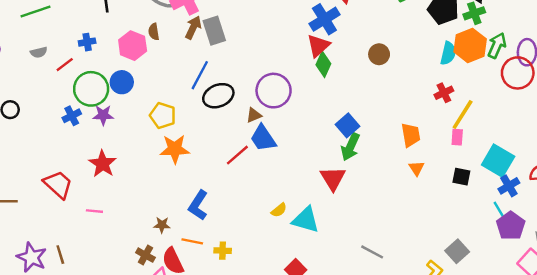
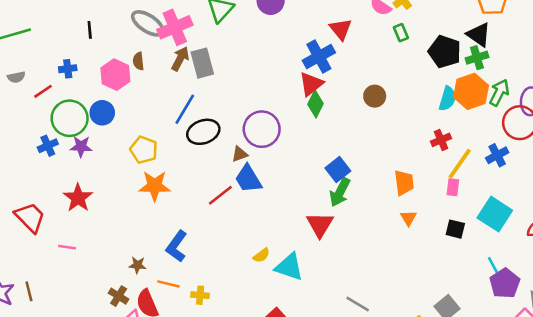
blue cross: (509, 186) -> (497, 155), moved

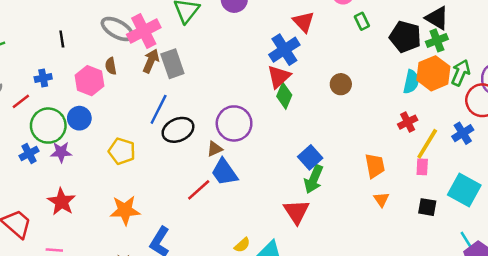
orange star: (155, 186) -> (125, 210), moved

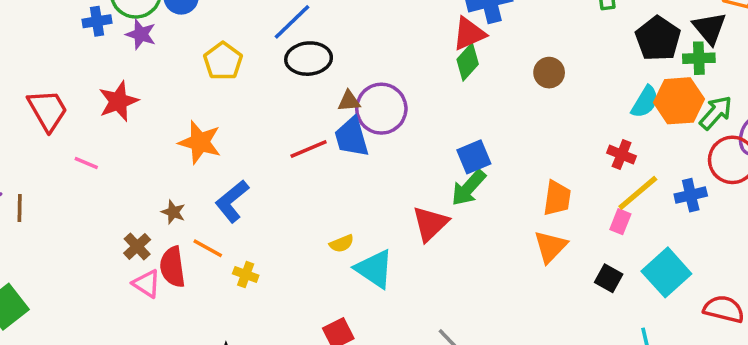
red cross: (408, 122) -> (622, 155), turned 30
purple circle: (234, 123) -> (381, 109), moved
orange triangle: (381, 199) -> (550, 247), size x1.5

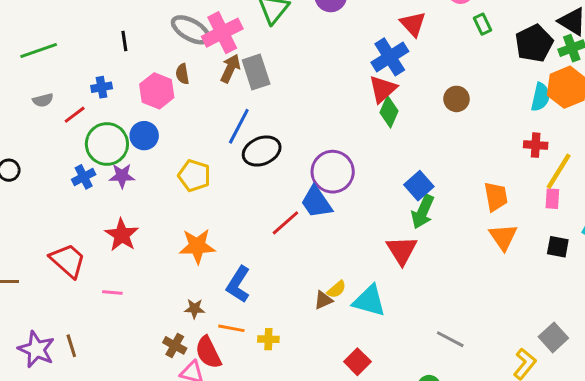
black pentagon: (658, 39) -> (534, 43), turned 30
brown triangle: (349, 101) -> (323, 300), moved

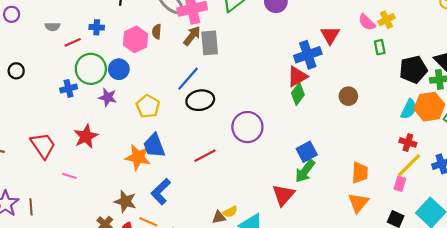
red cross: (536, 145) -> (408, 142), moved
purple star: (122, 176) -> (108, 97), moved
blue trapezoid: (316, 202) -> (154, 146), moved
brown star: (194, 309) -> (125, 201), size x1.5

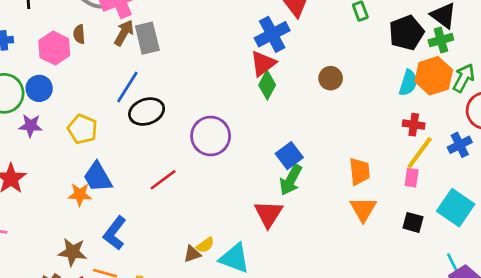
orange star: (138, 157) -> (80, 195), size x0.7

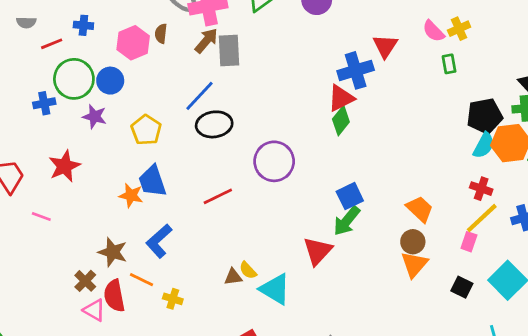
black pentagon: (407, 33) -> (485, 116), moved
brown circle: (331, 78) -> (413, 242), moved
orange trapezoid: (360, 171) -> (420, 209), moved, turned -52
yellow semicircle: (205, 245) -> (248, 270), turned 72

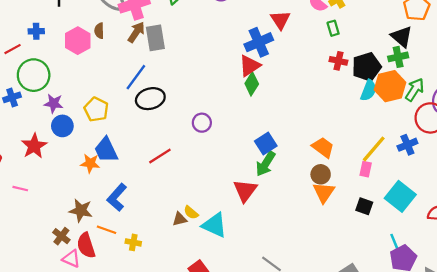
blue circle: (110, 81) -> (62, 126), moved
purple circle: (274, 161) -> (202, 123), size x0.6
red cross: (481, 189) -> (338, 61), moved

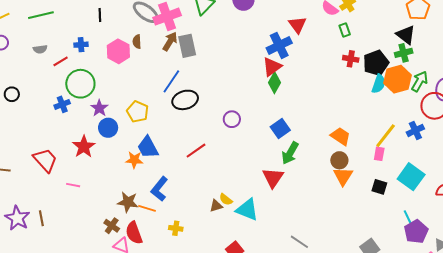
purple star: (54, 103) -> (99, 108), turned 30
blue square: (266, 143) -> (280, 128), moved
orange line: (106, 230) -> (147, 208), moved

